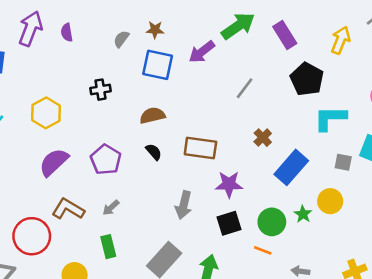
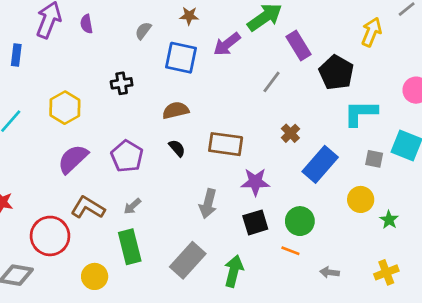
brown star: (155, 30) -> (189, 16), moved
purple rectangle: (285, 35) -> (299, 46), moved
green star: (303, 214) -> (389, 220), moved
green rectangle: (108, 247) -> (130, 247), size x1.4

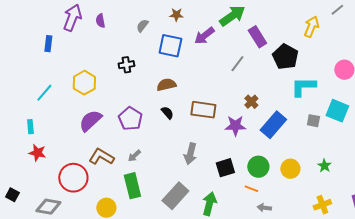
purple star: (255, 182) -> (235, 126), moved
yellow circle: (361, 199) -> (290, 169), moved
gray arrow: (330, 272) -> (264, 208), moved

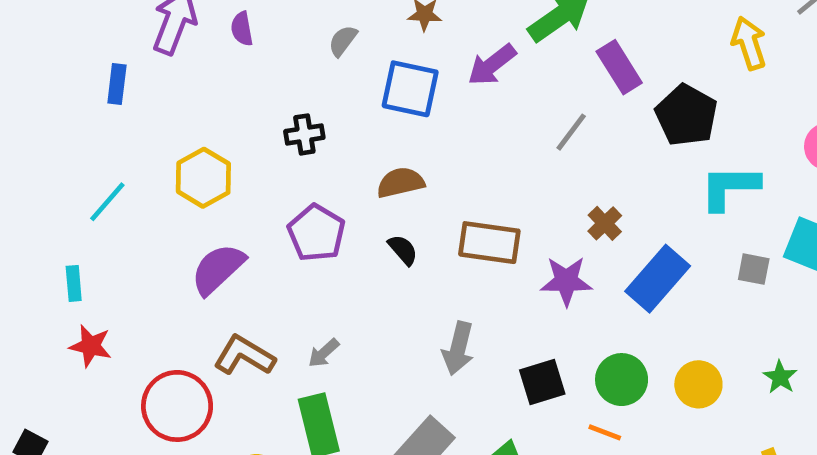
yellow arrow: (311, 27) -> (749, 43), turned -40
purple pentagon: (130, 119) -> (316, 233), moved

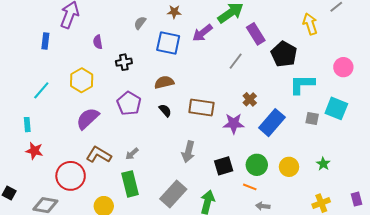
purple semicircle: (242, 29) -> (98, 42), moved

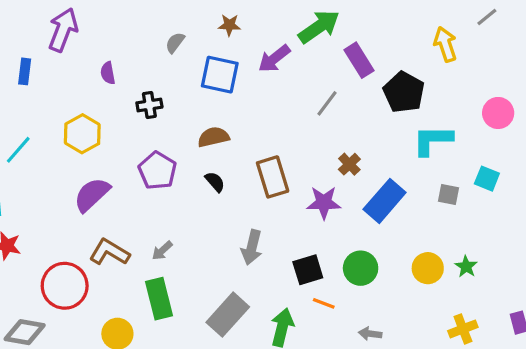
brown rectangle: (201, 107) -> (273, 177), turned 65
cyan square: (336, 108) -> (487, 179), size x0.7
yellow circle: (289, 167) -> (428, 268), moved
orange line: (250, 187) -> (324, 303), moved

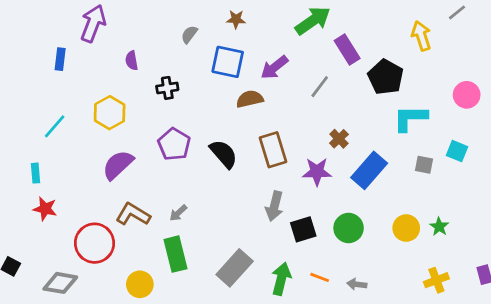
purple arrow: (274, 59) -> (274, 67), moved
brown semicircle: (213, 137) -> (250, 99), moved
black semicircle: (215, 182) -> (224, 154), size x1.6
gray arrow: (252, 247) -> (274, 206), moved
orange line: (324, 303) -> (320, 277), moved

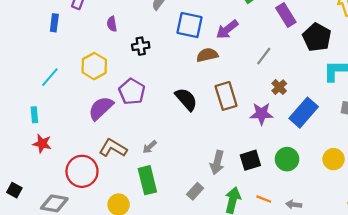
gray line: (320, 87) -> (264, 56), moved
purple pentagon: (174, 144) -> (132, 92), moved
gray arrow: (274, 206) -> (217, 162), moved
gray rectangle: (235, 268) -> (195, 191), size x0.6

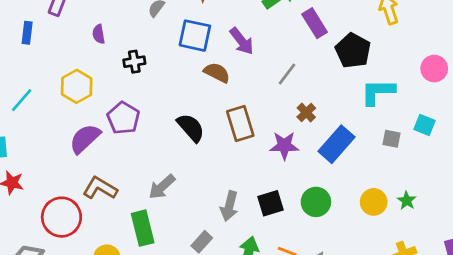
purple arrow: (227, 29) -> (242, 41), turned -90
brown semicircle: (207, 55) -> (217, 73), turned 40
gray arrow: (150, 147) -> (162, 187), moved, size x1.5

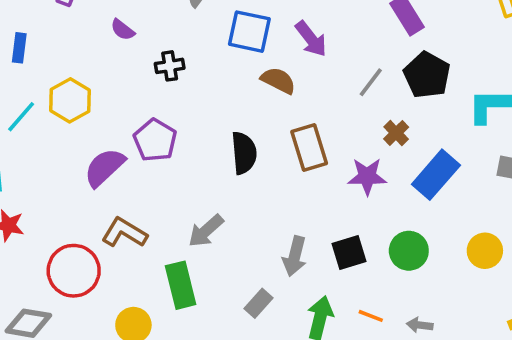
blue rectangle: (27, 33) -> (19, 48), moved
purple semicircle: (99, 34) -> (123, 30), turned -42
black pentagon: (353, 51) -> (427, 75), moved
yellow hexagon: (77, 86) -> (70, 100), moved
black semicircle: (191, 128) -> (244, 153), turned 36

